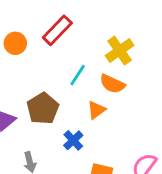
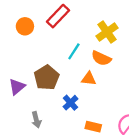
orange triangle: (96, 110) -> (89, 79), turned 42

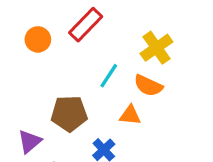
brown pentagon: (47, 78) -> (69, 114), turned 30
purple triangle: (17, 87) -> (30, 142), moved

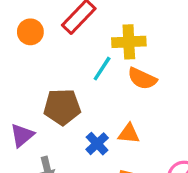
yellow cross: (156, 48) -> (129, 42), moved, turned 32
orange triangle: (130, 115) -> (129, 134), moved

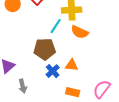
brown pentagon: (62, 107) -> (45, 49), moved

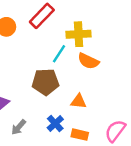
blue cross: (53, 71) -> (55, 124), moved
gray arrow: (23, 86) -> (19, 127), turned 56

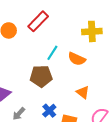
yellow cross: (79, 34) -> (92, 31), moved
orange triangle: (79, 101) -> (83, 92), moved, turned 32

